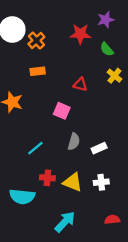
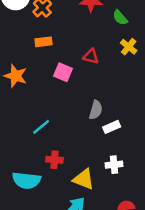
pink square: (62, 111) -> (63, 72), moved
gray semicircle: (74, 142) -> (96, 110), moved
yellow triangle: (73, 182) -> (84, 179), moved

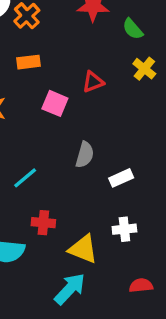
red triangle: (91, 56) -> (93, 82), turned -35
gray semicircle: (96, 110) -> (85, 155), moved

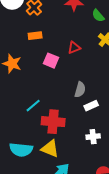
gray semicircle: (85, 155) -> (80, 90), moved
red cross: (43, 223) -> (53, 122), moved, size x1.6
yellow triangle: (83, 249) -> (50, 149), moved

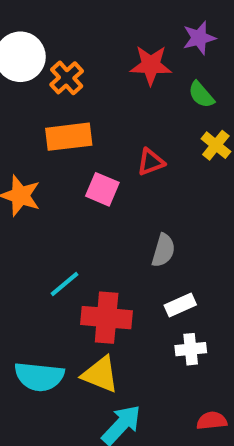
orange rectangle: (35, 36) -> (69, 137), size x1.5
white rectangle: (91, 106) -> (180, 305), moved

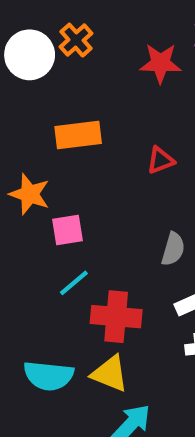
orange cross: (67, 78) -> (76, 40), moved
pink square: (102, 189) -> (68, 230), moved, turned -32

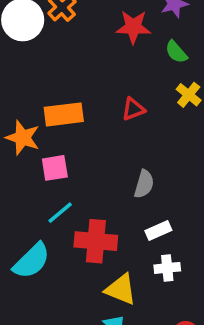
orange rectangle: (78, 135) -> (64, 114), moved
yellow triangle: (110, 374) -> (121, 289), moved
cyan semicircle: (49, 376) -> (32, 261), moved, turned -51

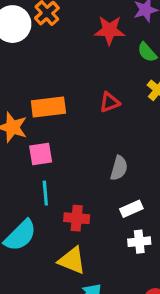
cyan line: (60, 213) -> (45, 193), turned -55
red cross: (96, 241) -> (77, 218), size x0.7
yellow triangle: (121, 289) -> (72, 260), moved

